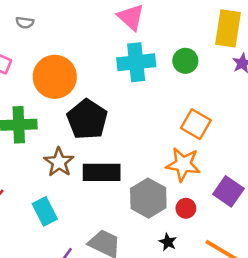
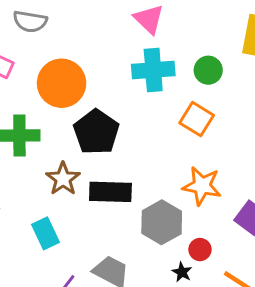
gray semicircle: (25, 23) -> (30, 21), size x1.6
orange square: (196, 124) -> (197, 119), moved
red circle: (186, 208) -> (200, 250), moved

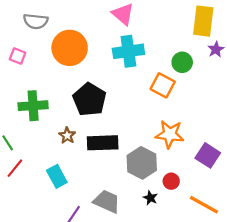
green circle: (208, 70) -> (182, 62), moved
orange circle: (62, 83) -> (70, 48), moved
brown star: (63, 179) -> (67, 136), size x0.7
black star: (182, 272) -> (150, 198), moved

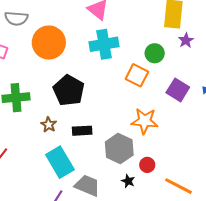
black rectangle: (103, 143) -> (82, 131), size x0.7
purple square: (208, 155) -> (178, 90), moved
cyan rectangle: (57, 176) -> (60, 162), moved, size x1.4

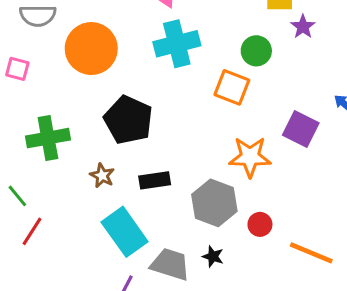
purple square: (178, 90) -> (301, 129), moved
black star: (128, 181) -> (213, 256), moved

